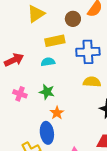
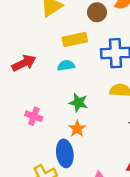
green star: (47, 92) -> (78, 103), moved
pink cross: (20, 94) -> (34, 116), moved

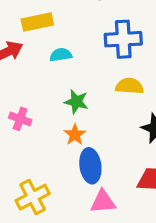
yellow rectangle: (75, 39) -> (37, 22), moved
blue ellipse: (65, 153) -> (90, 166), moved

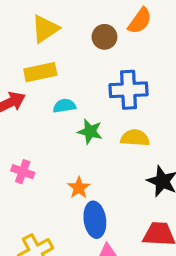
green star: (76, 102) -> (90, 131), moved

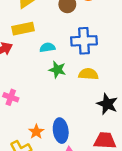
cyan semicircle: (64, 106) -> (47, 47), moved
orange star: (79, 188) -> (36, 132), moved

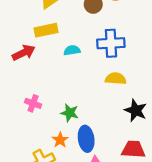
green star: (57, 70) -> (70, 113), moved

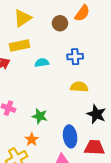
blue cross: (111, 43) -> (75, 57), size x0.7
blue ellipse: (86, 139) -> (70, 136), moved

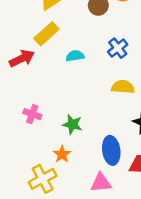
yellow rectangle: (20, 45) -> (46, 34), turned -30
blue cross: (75, 57) -> (118, 48), turned -35

